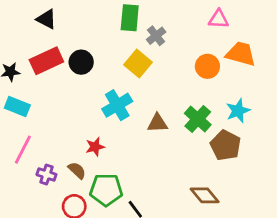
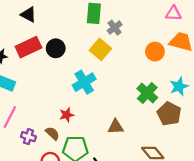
pink triangle: (219, 19) -> (173, 13), moved
brown triangle: (157, 123) -> (116, 127), moved

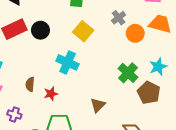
gray cross: (115, 28) -> (119, 18), moved
cyan cross: (84, 82) -> (68, 62), turned -35
brown triangle: (116, 127) -> (98, 105), turned -42
brown semicircle: (52, 133) -> (30, 84), moved, turned -128

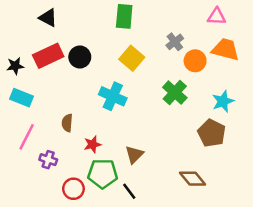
green cross: (128, 73) -> (175, 92), moved
red star: (51, 94) -> (92, 144), moved
brown triangle: (98, 105) -> (134, 155), moved

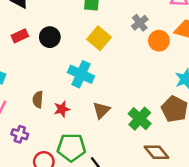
red rectangle: (48, 56) -> (20, 36), size x0.6
green cross: (175, 92) -> (140, 119), moved
red star: (92, 144) -> (62, 109), moved
brown triangle: (134, 155) -> (101, 110), moved

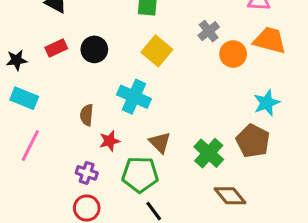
brown semicircle: (38, 99) -> (87, 115), moved
brown triangle: (101, 110) -> (160, 142), turned -30
purple cross: (20, 134) -> (87, 173), moved
green pentagon: (71, 147) -> (140, 174), moved

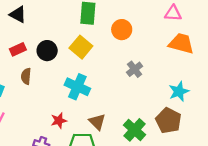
gray cross: (209, 31) -> (135, 69), moved
yellow square: (157, 51) -> (81, 47), moved
orange circle: (233, 54) -> (122, 30), moved
brown semicircle: (87, 115) -> (26, 76), moved

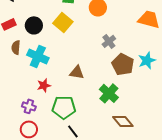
cyan cross: (77, 87) -> (38, 56), moved
brown pentagon: (168, 121) -> (123, 64), moved
brown triangle: (97, 122) -> (77, 72), moved, turned -35

